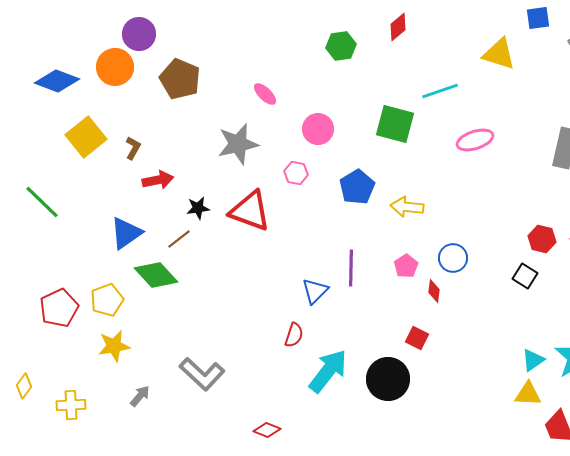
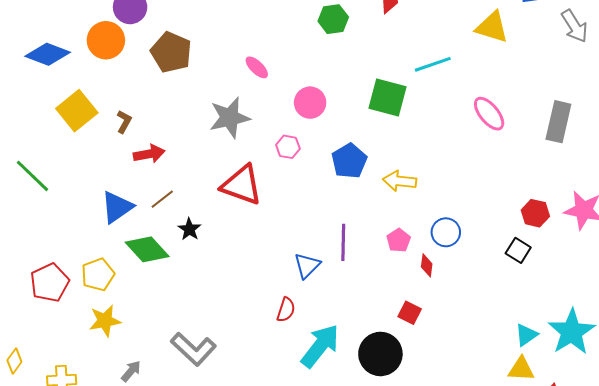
pink ellipse: (475, 140) -> (489, 114), moved, turned 69
black star: (198, 208) -> (189, 229), moved, turned -30
brown line: (179, 239) -> (162, 199), moved

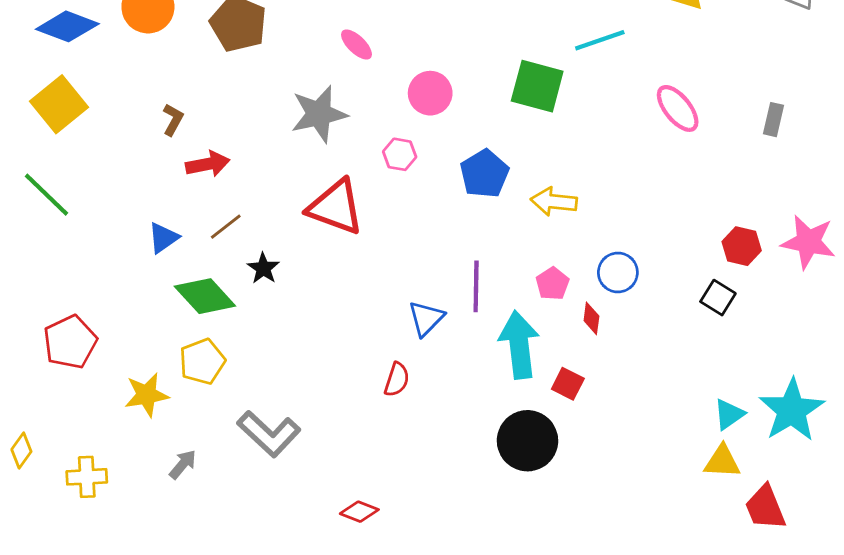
yellow square: (77, 111) -> (59, 104), moved
gray rectangle: (558, 122) -> (774, 120), size x0.6
blue triangle: (117, 207) -> (163, 238), size x0.7
yellow pentagon: (98, 275) -> (202, 361), moved
cyan arrow: (320, 346) -> (519, 345), moved, turned -45

